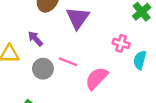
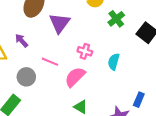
pink cross: (121, 43) -> (85, 51), moved
gray circle: (43, 69) -> (26, 77), moved

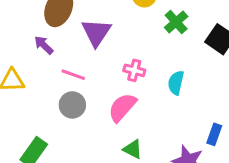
purple arrow: (22, 41) -> (44, 45), moved
pink line: (50, 62) -> (73, 75), moved
gray circle: (26, 77) -> (72, 105), moved

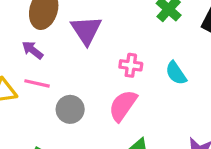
pink line: (73, 75) -> (37, 83), moved
cyan semicircle: (176, 83) -> (176, 73), turned -40

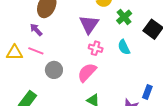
purple triangle: (86, 30) -> (89, 24), moved
cyan semicircle: (176, 73) -> (124, 47), moved

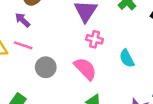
cyan semicircle: (124, 47) -> (127, 58), moved
pink semicircle: (87, 72) -> (85, 69), turned 95

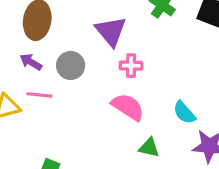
cyan semicircle: (127, 58) -> (184, 113), moved
gray circle: (46, 67) -> (71, 65), moved

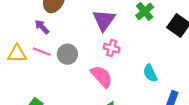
gray circle: (71, 65) -> (67, 54), moved
cyan semicircle: (184, 113) -> (150, 73), moved

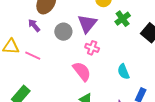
pink line: (42, 52) -> (33, 56), moved
gray circle: (67, 54) -> (63, 32), moved

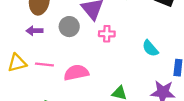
purple arrow: (34, 25) -> (34, 31), turned -32
pink semicircle: (82, 71) -> (76, 73), moved, turned -45

